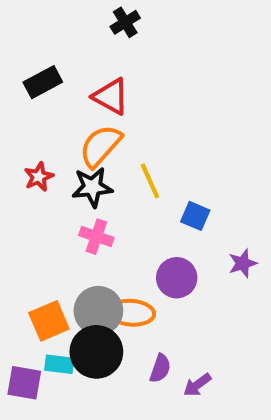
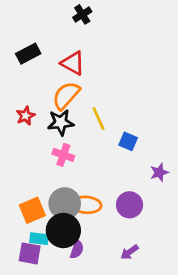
purple circle: (177, 278) -> (130, 205), moved
purple semicircle: (160, 368) -> (77, 249), moved
purple square: (24, 383) -> (30, 253), moved

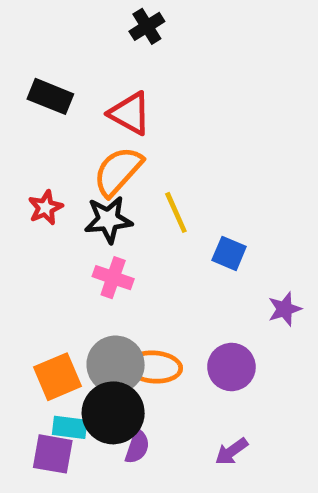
black rectangle: (28, 54) -> (50, 96), turned 50

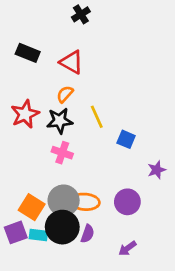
orange semicircle: (118, 171) -> (65, 94), size x0.6
red star: (45, 208) -> (25, 114), size x1.5
orange square: (58, 377) -> (32, 207), turned -35
purple semicircle: (137, 447) -> (88, 234), moved
purple square: (53, 454) -> (16, 232), moved, turned -30

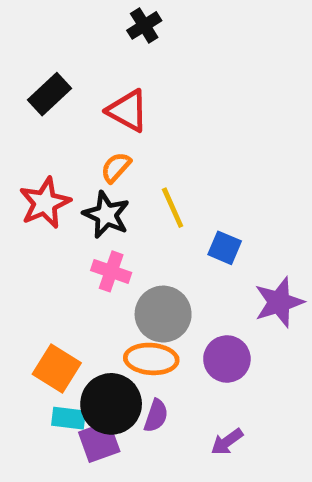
black rectangle: (28, 53) -> (50, 94), turned -65
black star: (60, 121) -> (106, 215), turned 30
purple star: (157, 170) -> (279, 302), size x1.5
gray circle: (64, 200) -> (163, 314), moved
purple square: (16, 232) -> (99, 442), moved

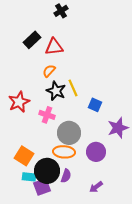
black rectangle: (50, 94) -> (32, 40), moved
red triangle: (128, 111) -> (54, 47), turned -36
red star: (45, 203) -> (19, 102), moved
black star: (106, 215) -> (56, 91), moved

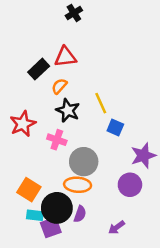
black rectangle: (32, 40) -> (39, 69), moved
yellow line: (73, 88) -> (101, 103), moved
purple circle: (96, 152) -> (130, 185), moved

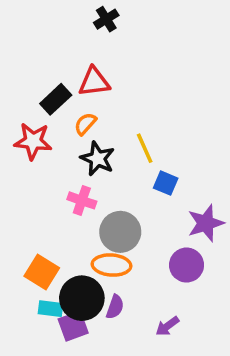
red star: (23, 124) -> (33, 141), moved, turned 30

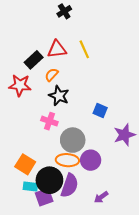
yellow line: (145, 148) -> (84, 49), moved
purple circle: (187, 265) -> (91, 160), moved
purple semicircle: (115, 307) -> (70, 185), size x1.6

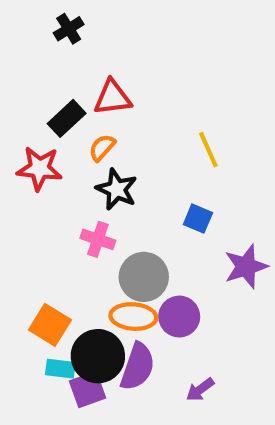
black cross: (64, 11) -> (69, 29), moved
yellow line: (84, 49) -> (208, 150), moved

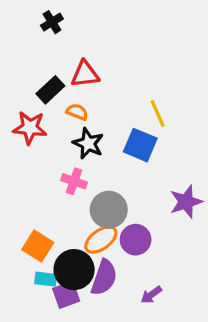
orange semicircle: (102, 148) -> (77, 112), turned 70
blue square: (198, 219) -> (140, 145), moved, size x1.5
orange ellipse: (133, 317) -> (101, 240), turned -40

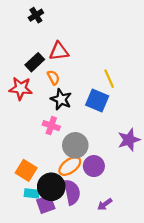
orange semicircle: (77, 112) -> (53, 77), turned 40
purple semicircle: (104, 277) -> (72, 192), turned -30

